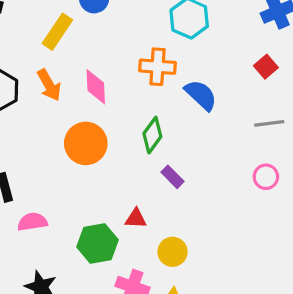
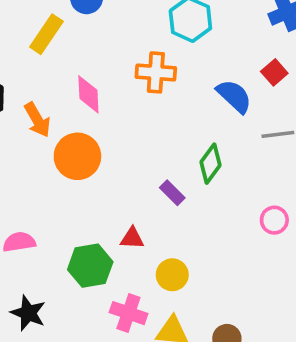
orange arrow: (49, 85) -> (37, 120), moved
blue semicircle: (201, 95) -> (234, 96), moved
green diamond: (152, 135) -> (210, 164), moved
pink circle: (266, 177) -> (274, 220), moved

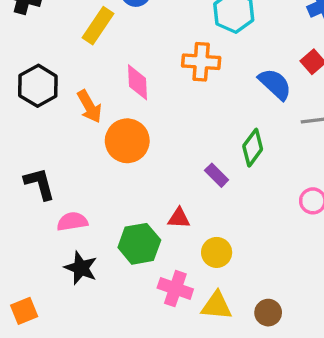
black star: (28, 313) -> (81, 268), moved

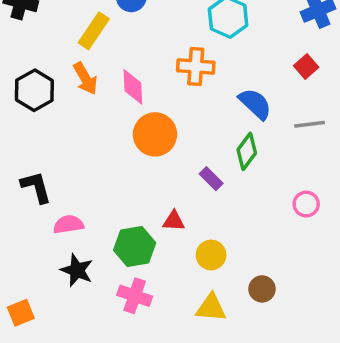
blue semicircle: (275, 84) -> (255, 104), moved
orange arrow: (89, 106) -> (85, 78), moved
orange circle: (127, 141) -> (155, 134), moved
pink cross: (175, 289) -> (135, 296), moved
brown circle: (268, 313) -> (262, 289), moved

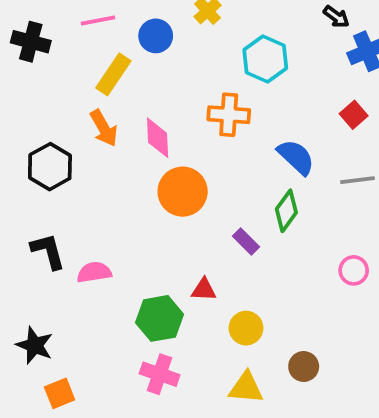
black hexagon: (34, 90) -> (50, 167), moved
pink semicircle: (68, 224) -> (94, 272), moved
black star: (77, 270) -> (35, 345), moved
orange square: (21, 313) -> (60, 393), moved

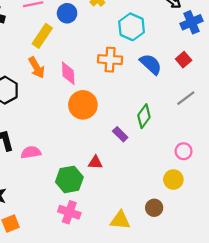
blue semicircle: (296, 157) -> (151, 64), moved
gray line: (357, 180) -> (186, 98), turned -30
yellow circle: (246, 328) -> (173, 179), moved

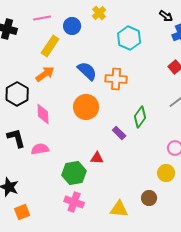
orange cross: (110, 60) -> (116, 79), moved
blue semicircle: (151, 64) -> (87, 71), moved
orange arrow: (37, 68) -> (45, 74), turned -96
pink diamond: (68, 73) -> (43, 114), moved

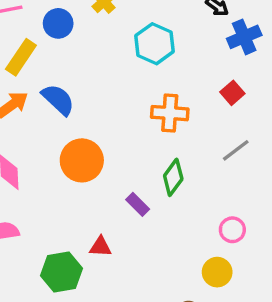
blue semicircle: (87, 71) -> (58, 100), moved
orange cross: (116, 79) -> (170, 113), moved

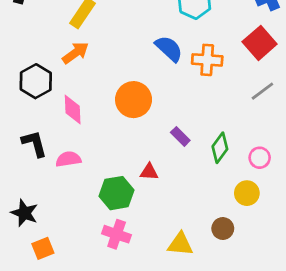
red square: (232, 93) -> (260, 43), size x1.6
blue semicircle: (58, 100) -> (169, 49), moved
green diamond: (173, 177) -> (220, 148), moved

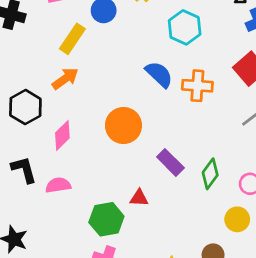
pink diamond: (73, 110) -> (62, 135), turned 48
purple rectangle: (180, 136) -> (170, 162), size x1.4

